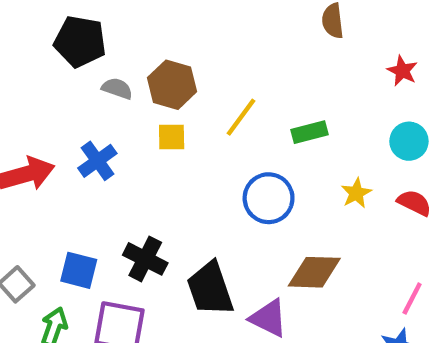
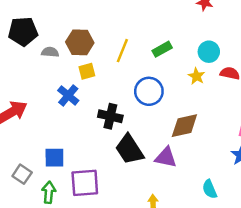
cyan circle: (409, 141) -> (209, 52), moved
blue cross: (97, 161) -> (68, 95), moved
black cross: (145, 259) -> (110, 116), moved

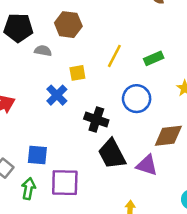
brown hexagon: (80, 42) -> (68, 25), moved

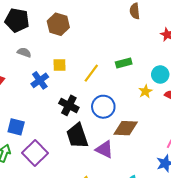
gray semicircle: (43, 51) -> (24, 52), moved
yellow line: (114, 56) -> (91, 73), moved
blue circle: (137, 99) -> (103, 107), moved
purple square: (65, 183) -> (35, 153), turned 35

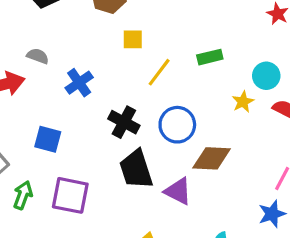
gray semicircle: (24, 52) -> (38, 56), moved
yellow square: (60, 65) -> (133, 39), moved
blue square: (16, 127) -> (48, 139), moved
purple square: (35, 153) -> (70, 195), turned -35

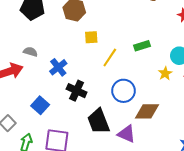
black cross: (124, 122) -> (77, 91), moved
blue square: (48, 139) -> (40, 105), turned 30

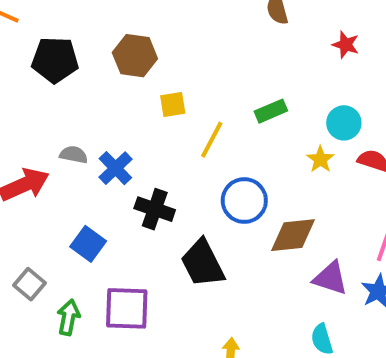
gray semicircle: (30, 52) -> (74, 155), moved
purple triangle: (127, 134) -> (330, 278), moved

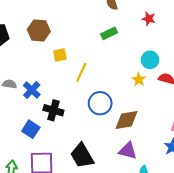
green rectangle: (271, 111) -> (109, 33), moved
blue square: (88, 244) -> (31, 129), moved
black trapezoid: (203, 263) -> (82, 156), moved
purple triangle: (330, 278) -> (128, 151), moved

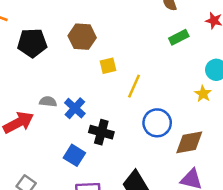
green rectangle: (109, 33) -> (179, 37), moved

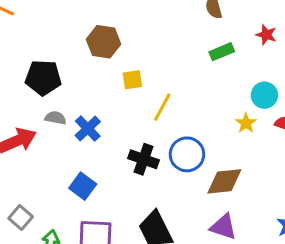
black pentagon: (32, 43) -> (43, 78), moved
black cross: (101, 132) -> (143, 159), moved

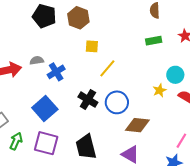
black pentagon: (43, 78) -> (44, 16), moved
gray semicircle: (56, 118) -> (37, 60), turned -32
blue square: (83, 186) -> (45, 108), size x1.4

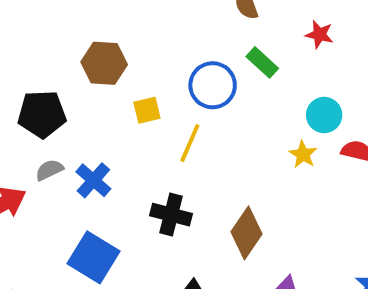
black pentagon: (44, 16) -> (42, 114), moved
green rectangle: (154, 41) -> (262, 62), turned 70
blue circle: (117, 102) -> (213, 85), moved
brown diamond: (137, 125) -> (247, 233), moved, turned -45

